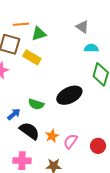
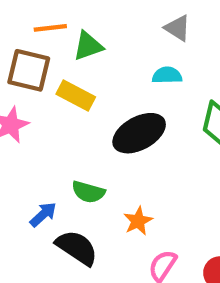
cyan semicircle: (91, 48) -> (167, 75), moved
black ellipse: (69, 95) -> (139, 133), moved
orange star: (52, 136) -> (138, 221), moved

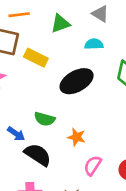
green triangle: (88, 46) -> (60, 24), moved
blue arrow: (43, 214) -> (16, 134), turned 78
orange star: (138, 221) -> (77, 137), turned -30

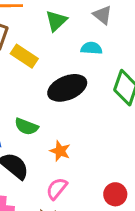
green triangle: (60, 24) -> (56, 21), turned -30
pink semicircle: (93, 166) -> (57, 189), moved

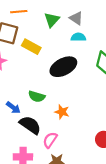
gray triangle: (102, 15) -> (76, 18), moved
pink semicircle: (57, 189) -> (50, 140), moved

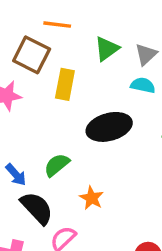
gray triangle: (76, 18) -> (146, 54), turned 32
yellow rectangle: (31, 47) -> (65, 84), turned 60
green semicircle: (37, 96) -> (57, 165), turned 112

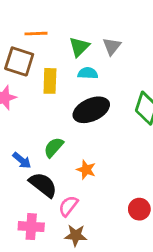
cyan semicircle: (143, 85) -> (88, 73), moved

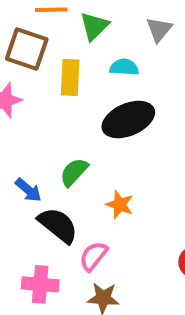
green triangle: (79, 47) -> (94, 26), moved

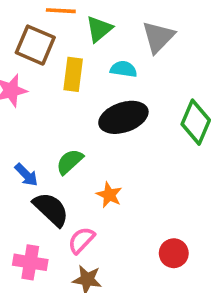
gray triangle: (159, 30) -> (158, 37), size x1.4

